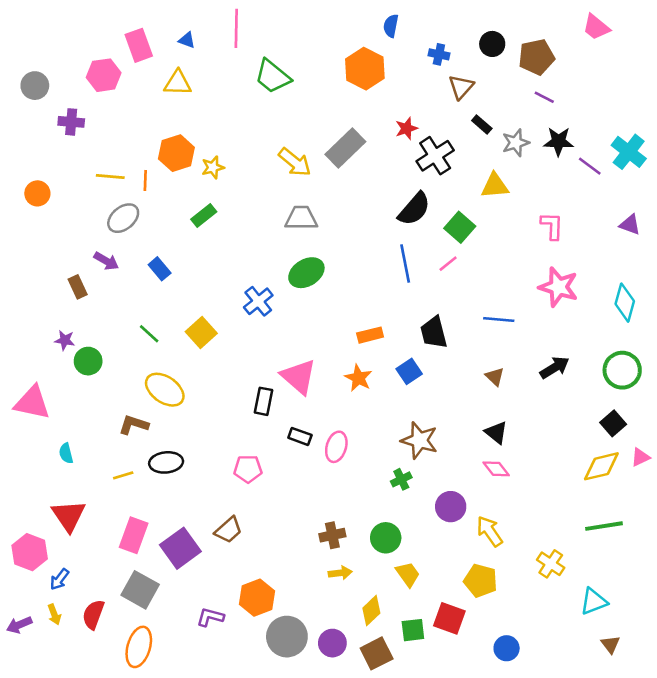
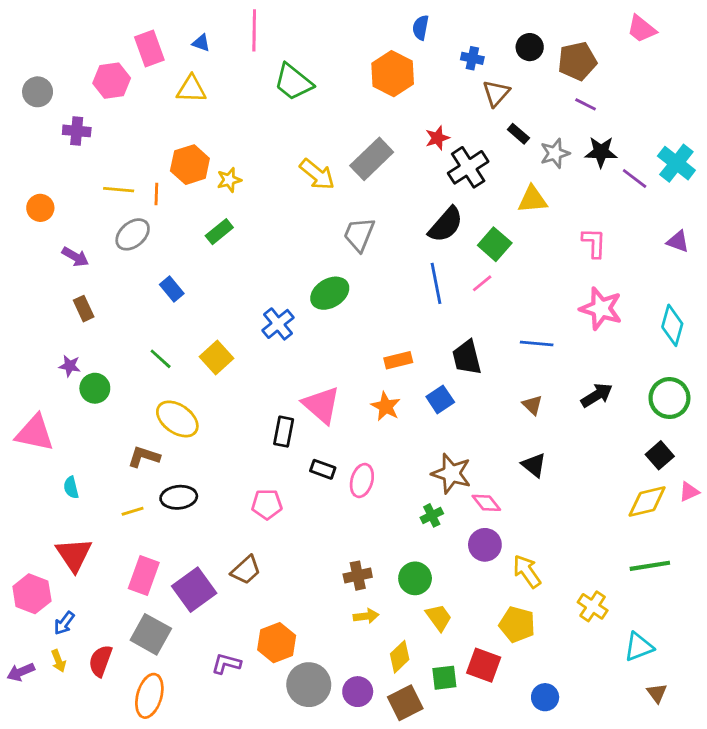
gray trapezoid: (301, 218) -> (359, 234), moved, turned -68
purple arrow: (106, 261) -> (75, 257), moved
pink diamond: (496, 469) -> (486, 503), moved

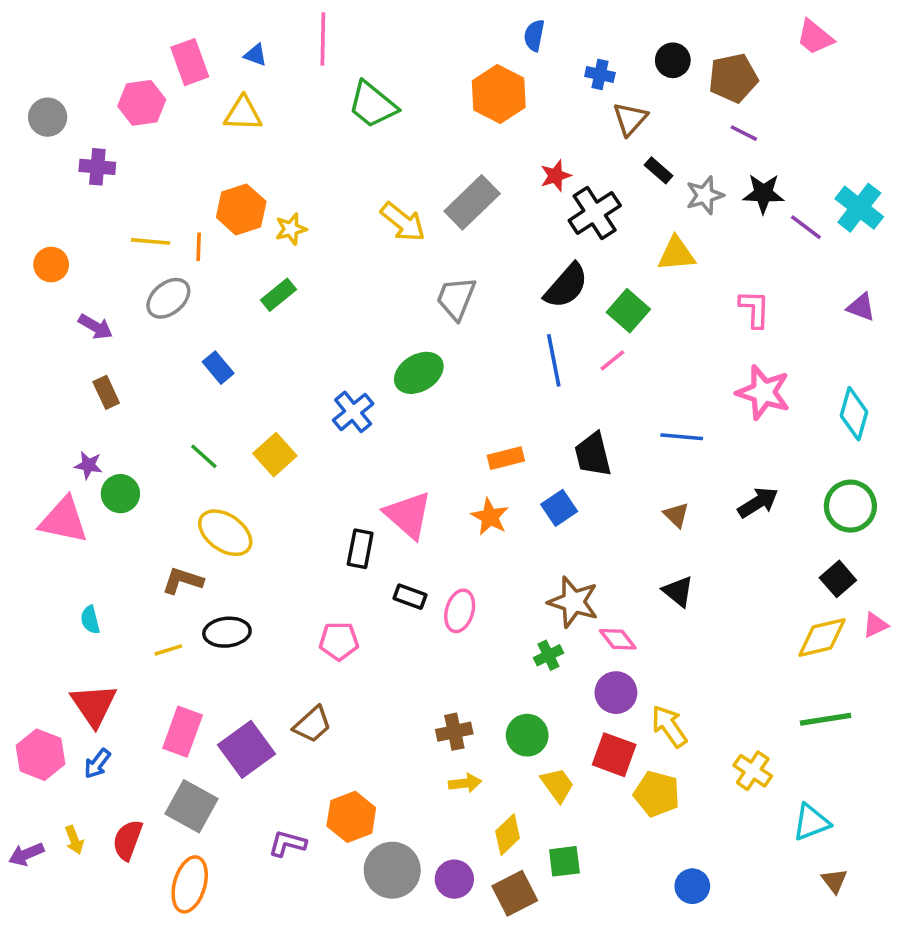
pink triangle: (35, 433) -> (64, 520), moved
blue arrow: (64, 623) -> (97, 764), moved
red square: (484, 665) -> (614, 755), moved

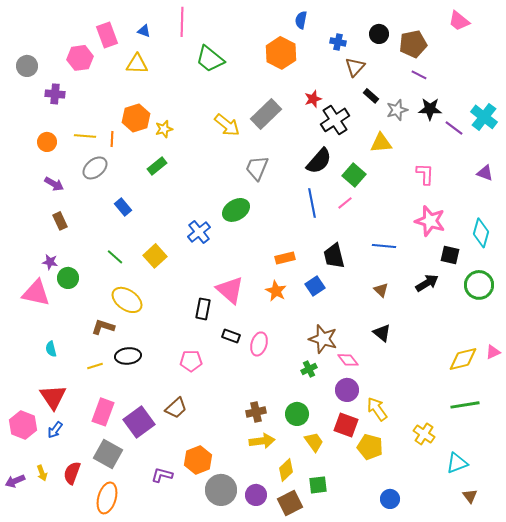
orange circle: (51, 265) -> (47, 142), moved
black square: (838, 579) -> (450, 255), moved, turned -36
yellow arrow: (465, 783) -> (262, 441), size x1.4

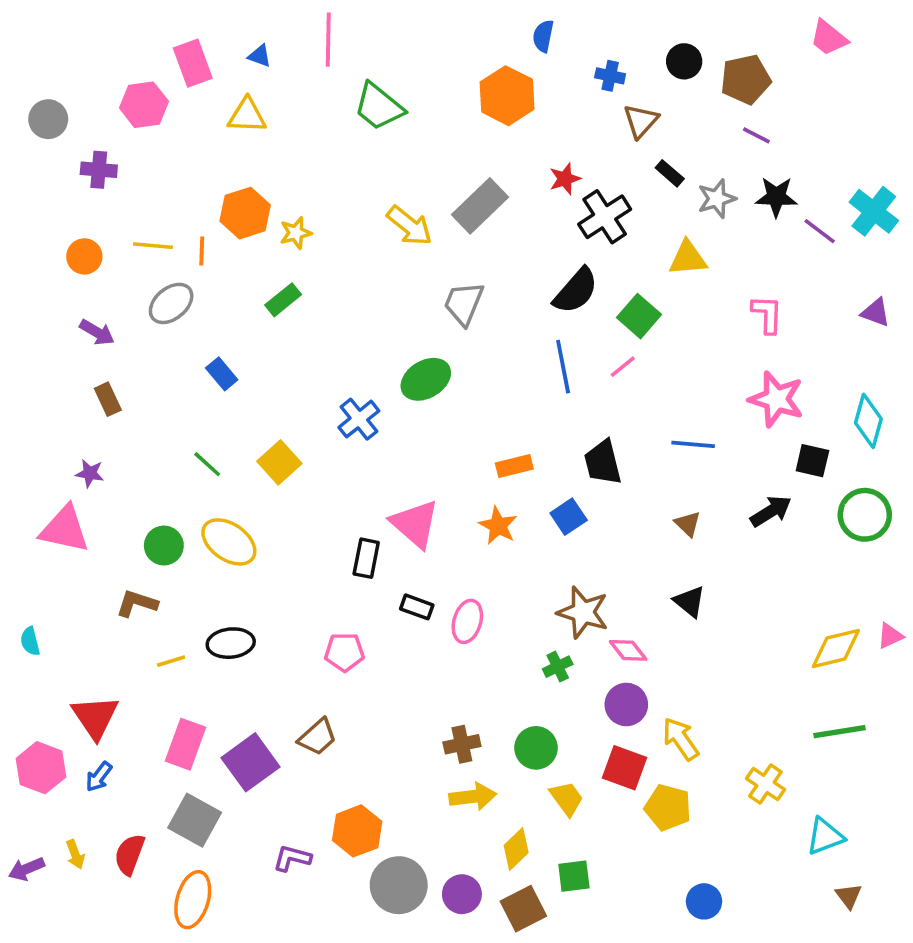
green circle: (68, 278) -> (164, 546), moved
brown L-shape: (103, 327) -> (137, 603), moved
cyan semicircle: (51, 349) -> (30, 641), moved

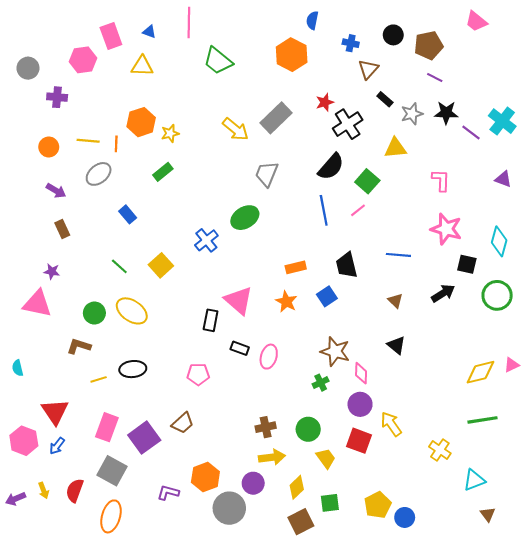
pink diamond: (628, 650) -> (361, 373), turned 40
yellow pentagon: (668, 807) -> (378, 505), moved, turned 30
purple circle: (462, 894) -> (253, 483), moved

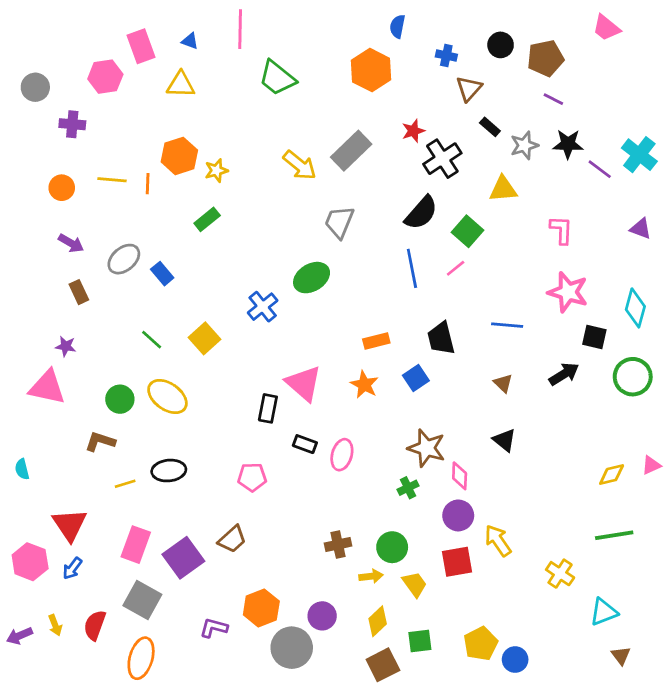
gray ellipse: (99, 174) -> (124, 259), moved
yellow diamond: (480, 372) -> (612, 474), size x0.7
red square: (359, 441) -> (457, 562), turned -30
yellow arrow: (272, 457) -> (371, 576), moved, size x0.7

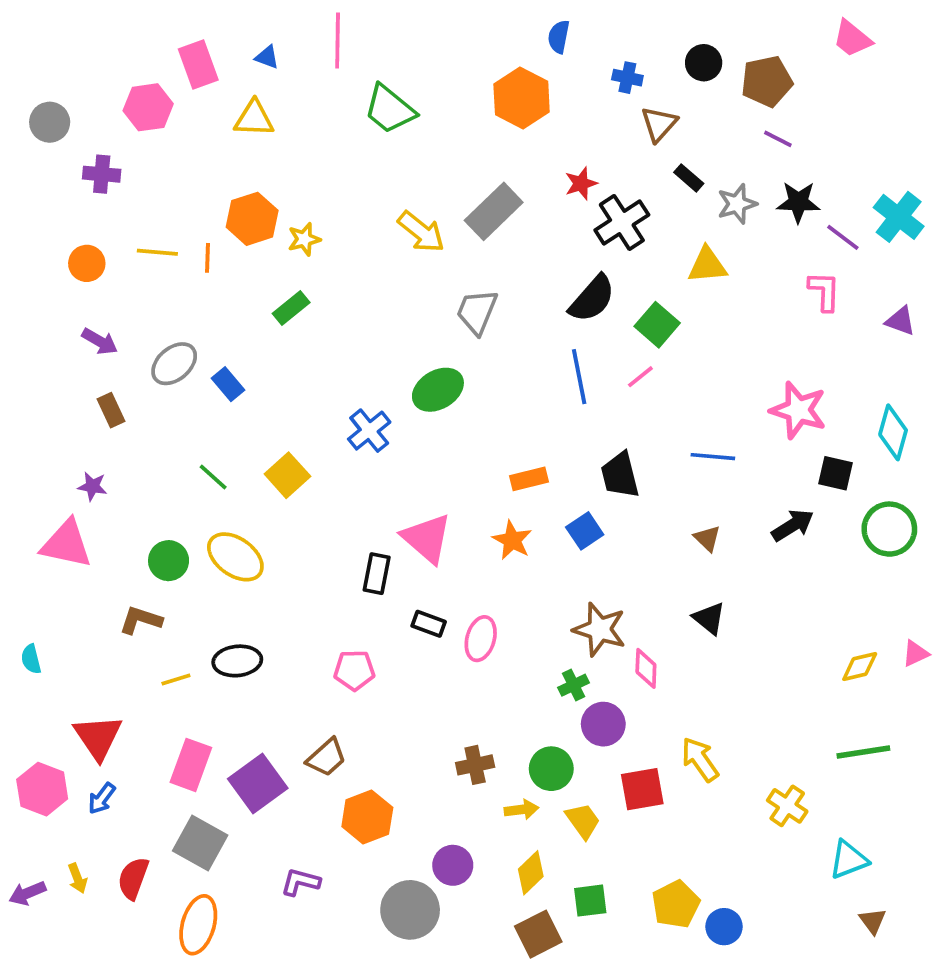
pink L-shape: (561, 230) -> (824, 291), moved
purple circle: (458, 515) -> (603, 724), moved
orange hexagon: (261, 608) -> (367, 817), moved

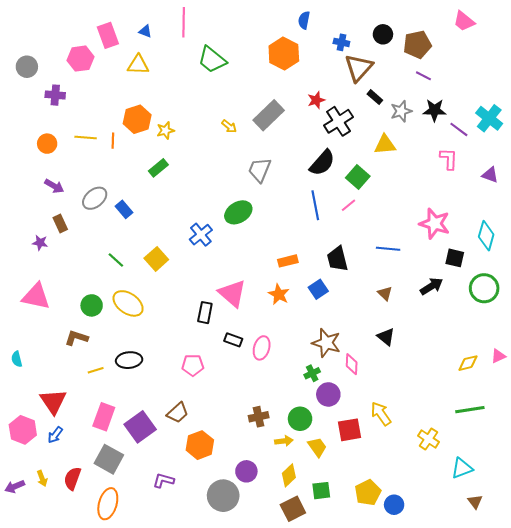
brown triangle: (659, 124) -> (359, 68), size x1.4
yellow arrow: (421, 232) -> (229, 126), size x0.6
purple star: (92, 486) -> (40, 243), moved

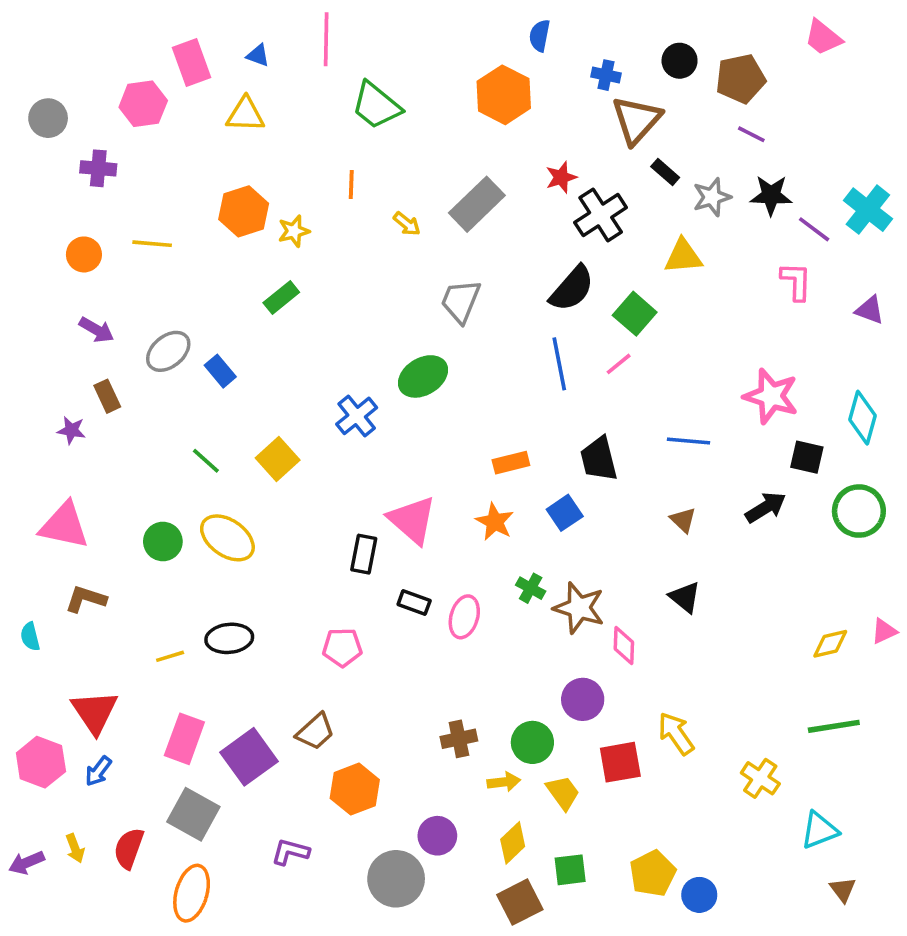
orange line: (113, 141) -> (351, 184), moved
brown L-shape: (76, 338) -> (86, 599), moved
green cross: (312, 373) -> (531, 588), moved, turned -35

